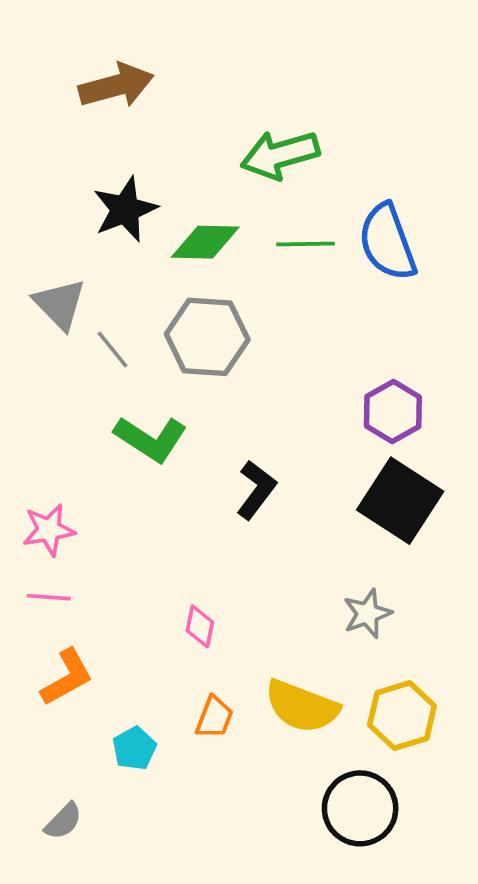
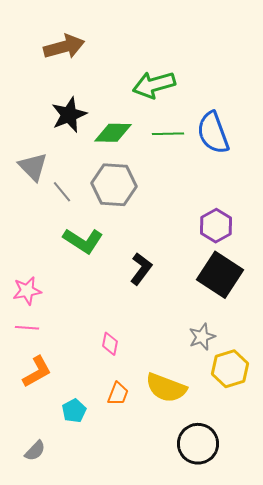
yellow hexagon: (402, 716) -> (230, 369), moved

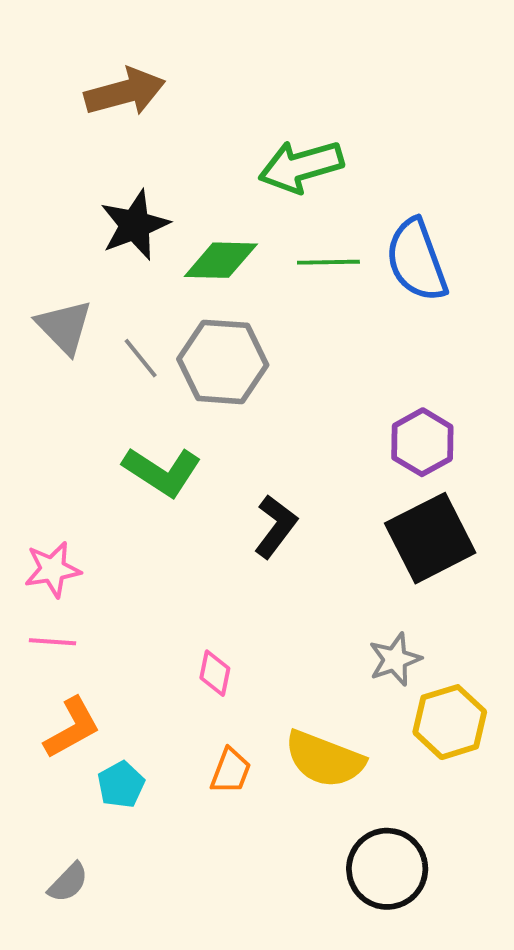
gray line: (62, 192) -> (141, 358), moved
black square: (220, 275) -> (430, 538), turned 30
cyan pentagon: (74, 411) -> (121, 785), moved

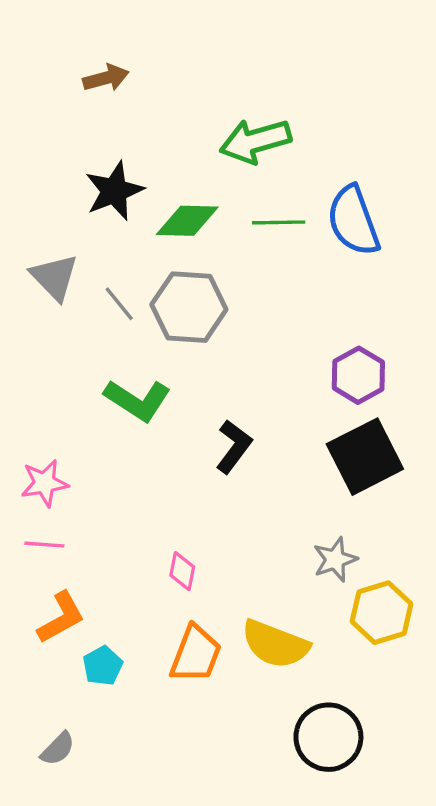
brown arrow: (125, 92) -> (106, 78), size x0.7
orange trapezoid: (231, 771) -> (196, 654), size x1.5

